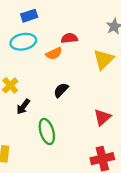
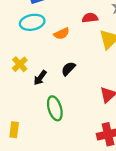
red semicircle: (69, 38) -> (90, 18), moved
black arrow: (23, 107) -> (40, 78), moved

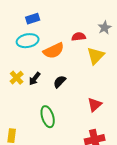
orange semicircle: (62, 34) -> (54, 51), size x1.5
black arrow: (40, 78) -> (35, 79), moved

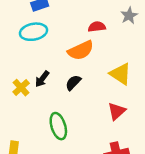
orange semicircle: (54, 51) -> (81, 50), moved
yellow triangle: (96, 56) -> (120, 74), moved, turned -42
yellow cross: (17, 78) -> (21, 88), moved

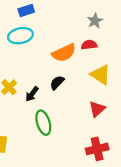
gray star: (129, 16) -> (95, 21), moved
red semicircle: (97, 27) -> (89, 45), moved
black arrow: (42, 79) -> (32, 94), moved

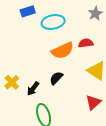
gray star: (95, 21) -> (95, 14), moved
cyan ellipse: (20, 36) -> (53, 22), moved

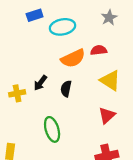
black semicircle: (56, 78) -> (66, 89), turned -32
yellow cross: (12, 82) -> (17, 93), turned 32
black arrow: (33, 89) -> (40, 83), moved

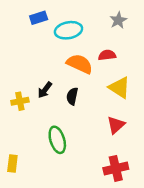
orange semicircle: (73, 58) -> (80, 64), turned -130

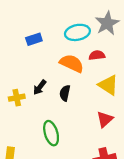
blue rectangle: (39, 18) -> (34, 39), moved
gray star: (118, 20) -> (107, 23), size x1.5
cyan ellipse: (68, 30) -> (77, 32), moved

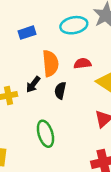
red semicircle: (97, 55) -> (82, 63), moved
orange semicircle: (72, 63) -> (50, 63), moved, turned 60

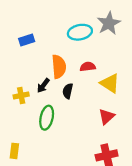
blue rectangle: (27, 33) -> (27, 40), moved
green ellipse: (45, 134) -> (47, 118), moved, turned 30

